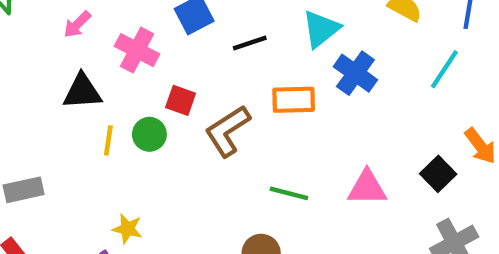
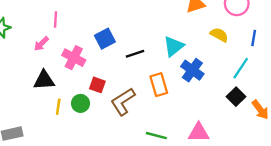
orange rectangle: (294, 100) -> (159, 85), turned 75
black square: (438, 174) -> (236, 97), moved

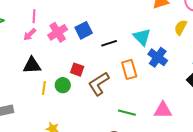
pink line: (56, 19) -> (34, 16), moved
yellow semicircle: (219, 35) -> (181, 27), turned -91
cyan triangle: (174, 46) -> (142, 37), turned -36
pink cross: (74, 58) -> (58, 32), moved, turned 30

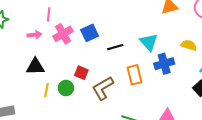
pink line: (34, 16) -> (49, 14), moved
yellow semicircle: (181, 27) -> (189, 45), moved, turned 77
pink arrow: (30, 34) -> (34, 35), turned -144
blue cross: (158, 57) -> (164, 64), turned 36

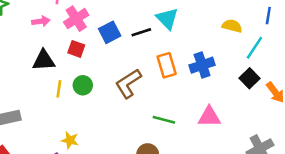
blue square: (90, 33) -> (110, 32), moved
cyan triangle: (149, 42) -> (167, 19), moved
blue cross: (164, 64) -> (202, 65), moved
red square: (81, 73) -> (76, 49), moved

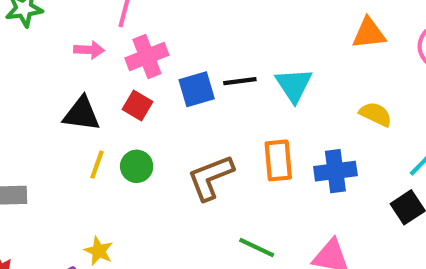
yellow semicircle: (232, 26) -> (376, 114), moved
black line: (141, 32) -> (240, 81), moved

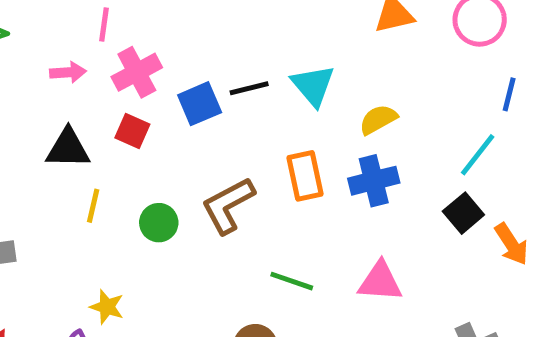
yellow semicircle: (376, 114) -> (378, 119), moved, turned -48
green circle: (137, 166) -> (159, 223), moved

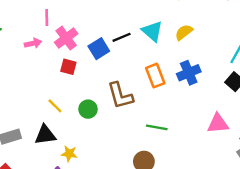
yellow semicircle: (378, 119) -> (184, 32), moved
black triangle: (68, 148) -> (45, 135), moved
brown L-shape: (228, 205) -> (120, 96), turned -68
yellow line: (93, 206) -> (55, 106), turned -49
pink triangle: (380, 282) -> (218, 124), moved

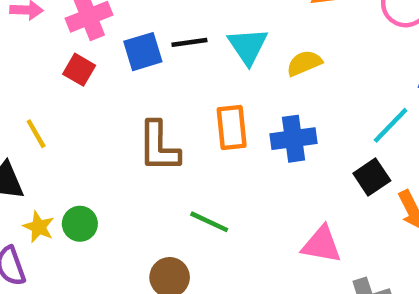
green circle: (88, 109) -> (80, 224), moved

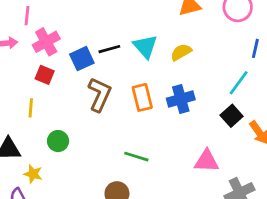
yellow line: (36, 134) -> (31, 108), moved, turned 42
brown L-shape: (159, 147) -> (100, 94), moved, turned -148
green circle: (80, 224) -> (58, 141), moved

